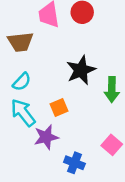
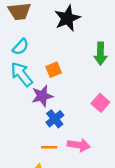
black star: (81, 70) -> (67, 18), moved
blue cross: (74, 163) -> (55, 119), moved, turned 30

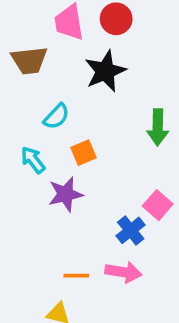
cyan semicircle: (21, 47) -> (56, 116), moved
cyan arrow: (22, 74) -> (33, 160), size x0.7
blue cross: (55, 119) -> (131, 230), moved

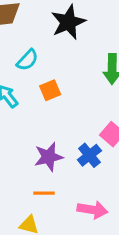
purple star: (65, 194) -> (49, 157), moved
pink arrow: (123, 272) -> (92, 210), moved

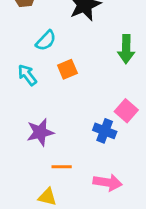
blue cross: (89, 155) -> (105, 131), turned -30
purple star: (49, 157) -> (40, 132), moved

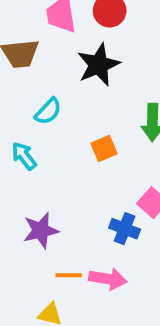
orange square: (67, 69) -> (104, 149), moved
pink arrow: (108, 183) -> (108, 279), moved

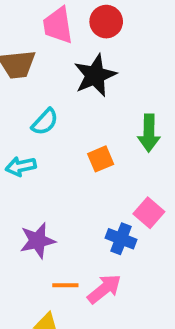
cyan arrow: (24, 156) -> (21, 166), turned -64
pink arrow: (108, 279) -> (104, 289), turned -48

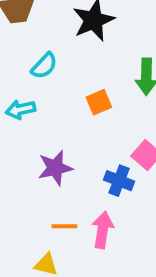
purple star: (37, 241) -> (55, 168), moved
pink arrow: (104, 289) -> (103, 230), turned -42

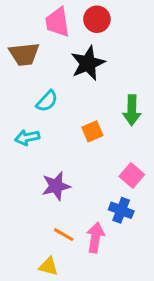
blue cross: (119, 181) -> (121, 210), moved
orange line: (64, 226) -> (64, 235), turned 30

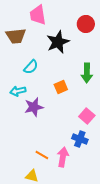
red circle: (97, 19) -> (86, 24), moved
purple star: (56, 186) -> (34, 107), moved

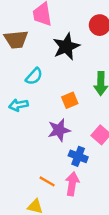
purple star: (34, 107) -> (59, 130), moved
blue cross: (80, 139) -> (78, 156), moved

